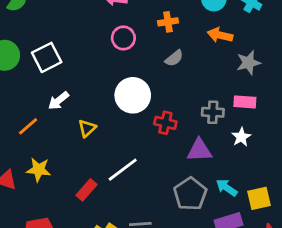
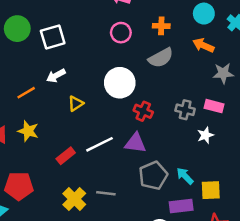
gray semicircle: (174, 58) -> (161, 58), size x1.5
purple triangle: (199, 150) -> (135, 143), moved

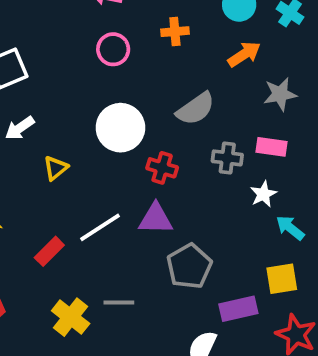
orange arrow: (203, 45) -> (244, 54), turned 130
gray semicircle: (161, 58) -> (196, 109), moved
cyan arrow: (185, 176) -> (290, 228), moved

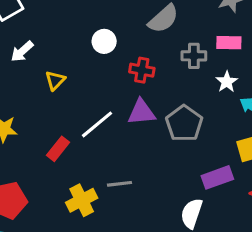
white circle: (120, 128) -> (104, 41), size x0.6
gray pentagon: (189, 266) -> (184, 123), moved
yellow cross: (71, 317) -> (82, 200), turned 32

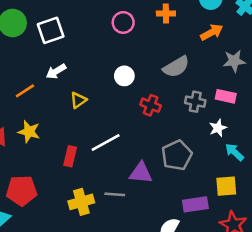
purple triangle: (141, 112) -> (141, 173), moved
red rectangle: (58, 149) -> (70, 156), turned -36

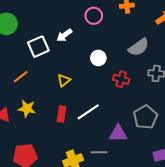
white square: (51, 30) -> (38, 47), moved
white arrow: (56, 71) -> (64, 35), moved
red rectangle: (70, 156) -> (61, 114), moved

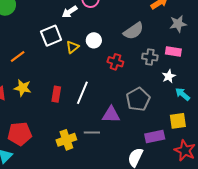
white arrow: (64, 35) -> (70, 12), moved
white square: (38, 47) -> (51, 36), moved
yellow triangle: (64, 80) -> (72, 47), moved
white line: (88, 112) -> (82, 93), turned -35

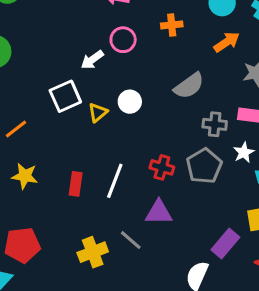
red cross: (115, 62) -> (162, 167), moved
gray pentagon: (138, 99) -> (204, 166), moved
gray line: (92, 132) -> (131, 240), turned 42
purple rectangle: (155, 137) -> (225, 243), turned -36

